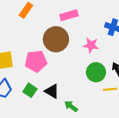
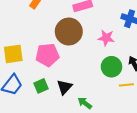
green square: (30, 90) -> (41, 86), turned 32
black triangle: (52, 91) -> (64, 87), turned 42

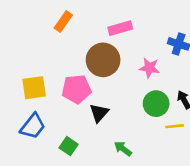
green square: (41, 86) -> (69, 146), moved, turned -32
black triangle: (64, 87) -> (99, 113), moved

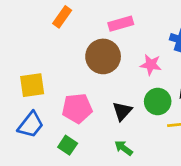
pink pentagon: (77, 89) -> (77, 108), moved
black triangle: (99, 113) -> (122, 111), moved

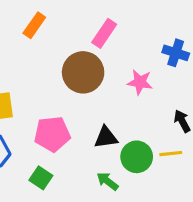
pink rectangle: (121, 24) -> (104, 33), turned -40
green circle: (158, 101) -> (137, 157), moved
black triangle: (122, 111) -> (106, 137), turned 40

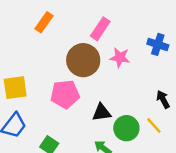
pink star: (140, 82) -> (120, 58), moved
pink pentagon: (52, 134) -> (65, 94), moved
yellow line: (171, 154) -> (154, 126), turned 54

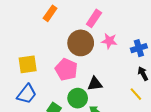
blue cross: (158, 44) -> (139, 48), moved, turned -35
pink pentagon: (65, 94) -> (66, 70), turned 30
green circle: (126, 128) -> (78, 98), moved

